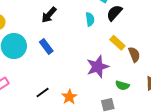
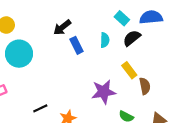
blue rectangle: (46, 47) -> (76, 45), moved

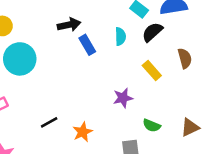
black arrow: (62, 27) -> (69, 25), turned -150
brown semicircle: (145, 86) -> (185, 58), moved
purple star: (104, 92) -> (123, 98), size x0.7

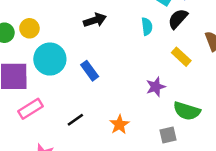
blue rectangle: (87, 45) -> (90, 71), moved
black line: (49, 122) -> (75, 120), moved
green semicircle: (152, 125) -> (187, 111), size x1.5

